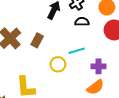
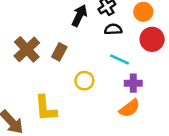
cyan line: (77, 51) -> (119, 59), moved, turned 42

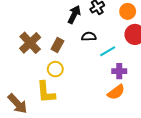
black semicircle: (113, 29) -> (89, 37), moved
cyan line: (119, 59) -> (108, 51), turned -56
yellow circle: (84, 81) -> (55, 69), moved

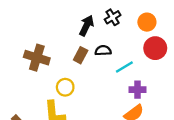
brown cross: (30, 43) -> (37, 58), turned -30
brown rectangle: (57, 45) -> (81, 55), moved

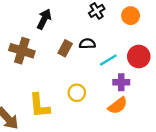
black arrow: (87, 26) -> (44, 19), moved
red circle: (155, 48) -> (139, 57), moved
yellow circle: (65, 87) -> (77, 93), moved

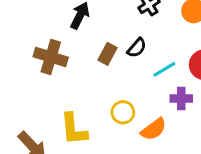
black semicircle: (87, 44) -> (137, 48), turned 133
orange semicircle: (118, 106) -> (154, 129), moved

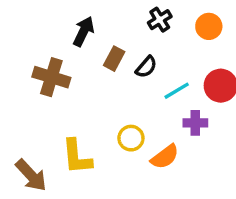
brown rectangle: (108, 54) -> (114, 59), moved

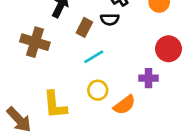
black semicircle: (146, 67) -> (110, 19), moved, turned 48
cyan line: (177, 91) -> (94, 57), moved

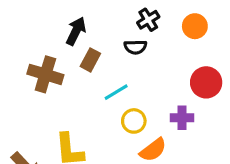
brown rectangle: (84, 27) -> (90, 60), moved
yellow circle: (98, 90) -> (134, 121), moved

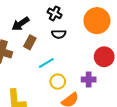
black cross: (148, 20) -> (55, 13), moved, turned -32
orange circle: (195, 26) -> (97, 21), size x1.6
black arrow: (76, 31) -> (21, 24), turned -150

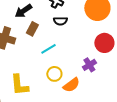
purple cross: (89, 79) -> (89, 65), turned -32
yellow circle: (58, 82) -> (54, 74), moved

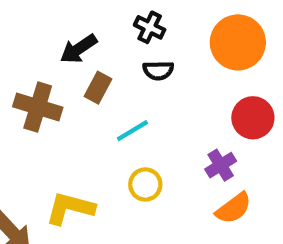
yellow L-shape: (19, 85) -> (70, 208), turned 110
orange semicircle: (71, 85) -> (234, 208), moved

